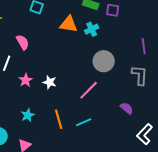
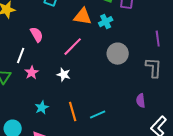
pink star: (26, 80) -> (32, 73), moved
pink line: (89, 90) -> (73, 47), moved
purple semicircle: (127, 108) -> (141, 101), turned -136

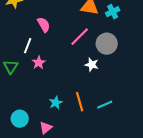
gray circle: (118, 54) -> (107, 44), moved
white star: (64, 75) -> (92, 65), moved
cyan star: (42, 108) -> (56, 103), moved

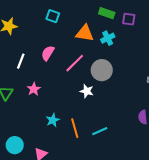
pink semicircle: (44, 25) -> (48, 53), moved, turned -119
white line: (28, 46) -> (21, 61), moved
cyan star: (56, 103) -> (53, 120), moved

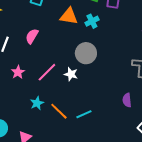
pink line: (75, 63) -> (47, 72), moved
orange line: (75, 128) -> (59, 111), turned -30

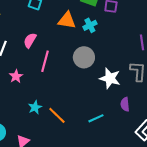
pink line: (47, 72) -> (45, 61), moved, turned -30
white star: (71, 74) -> (110, 78), moved, size x1.5
cyan line: (84, 114) -> (96, 118), moved

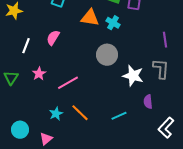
cyan cross: (90, 25) -> (113, 23), turned -32
pink line: (45, 61) -> (68, 83), moved, turned 45
cyan star: (35, 107) -> (56, 114), moved

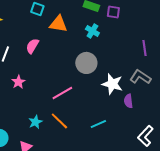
orange triangle: (90, 18) -> (58, 24), moved
gray L-shape: (161, 69) -> (140, 77), turned -60
pink line: (68, 83) -> (62, 93), moved
purple semicircle: (148, 102) -> (128, 101), moved

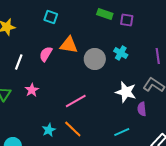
orange triangle: (58, 24) -> (69, 45), moved
cyan cross: (92, 31) -> (121, 53), moved
gray circle: (86, 63) -> (95, 59), moved
cyan line: (98, 124) -> (122, 132), moved

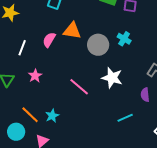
white star: (126, 92) -> (112, 78), moved
pink line: (76, 101) -> (79, 87), turned 70
orange line: (73, 129) -> (30, 115), moved

